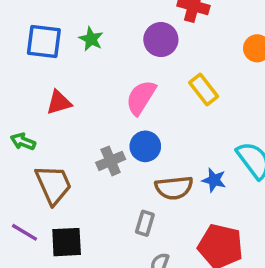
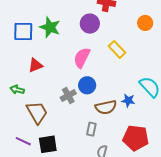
green star: (91, 39) -> (50, 27), size x1.5

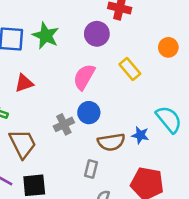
orange circle: (145, 23) -> (168, 47), moved

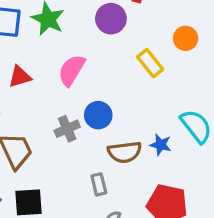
orange circle: (168, 47) -> (186, 38), moved
pink semicircle: (84, 77) -> (72, 70), moved
gray rectangle: (91, 169) -> (99, 184), turned -30

